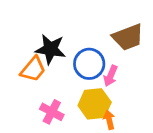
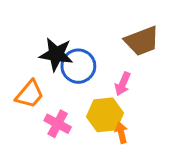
blue circle: (89, 64) -> (78, 66), moved
orange trapezoid: (33, 69) -> (30, 94), moved

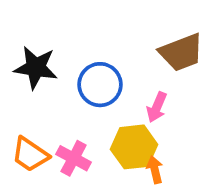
black star: (56, 54) -> (36, 68), moved
orange trapezoid: (30, 94) -> (30, 154), moved, turned 84

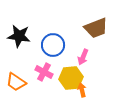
pink cross: (74, 158) -> (44, 72), moved

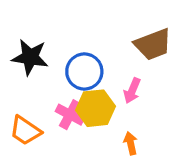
yellow hexagon: (71, 78) -> (95, 108), moved

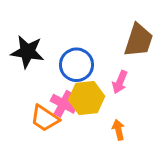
brown trapezoid: (153, 44) -> (139, 40), turned -51
orange trapezoid: (25, 131) -> (45, 118), moved

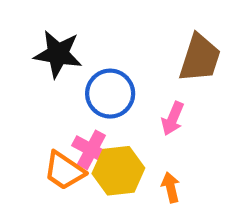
black star: (27, 52) -> (58, 54), moved
yellow hexagon: (87, 98) -> (118, 171), moved

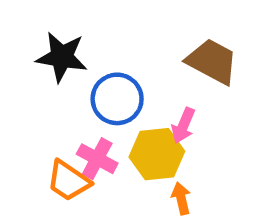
brown trapezoid: (200, 58) -> (212, 61), turned -80
yellow hexagon: (118, 171) -> (157, 154), moved

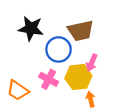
brown trapezoid: (212, 61) -> (81, 31), moved, turned 140
orange trapezoid: (68, 181) -> (18, 90), moved

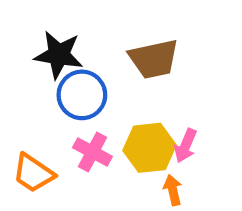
blue circle: (59, 49) -> (82, 95), moved
pink arrow: (92, 63) -> (185, 146), moved

